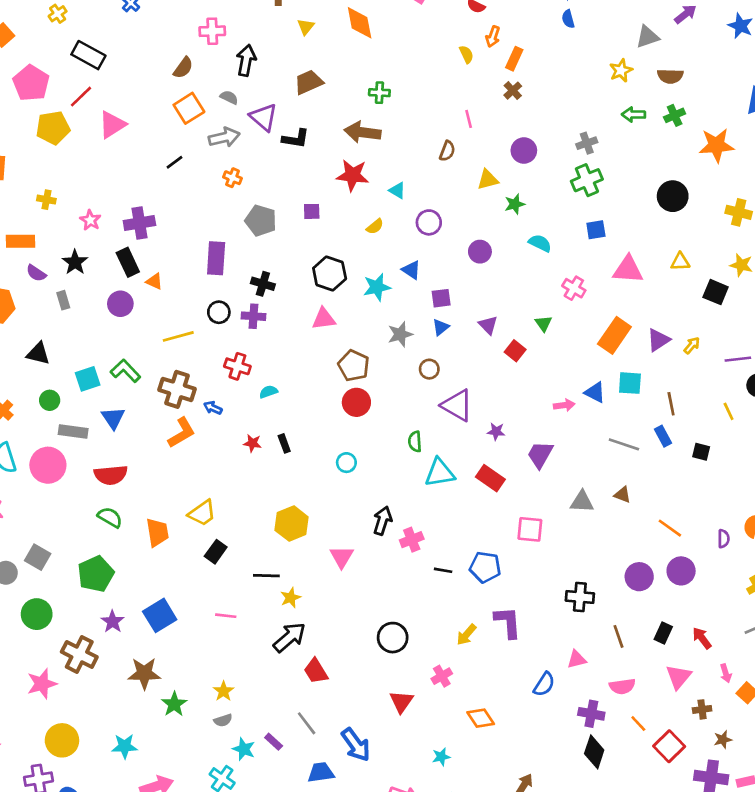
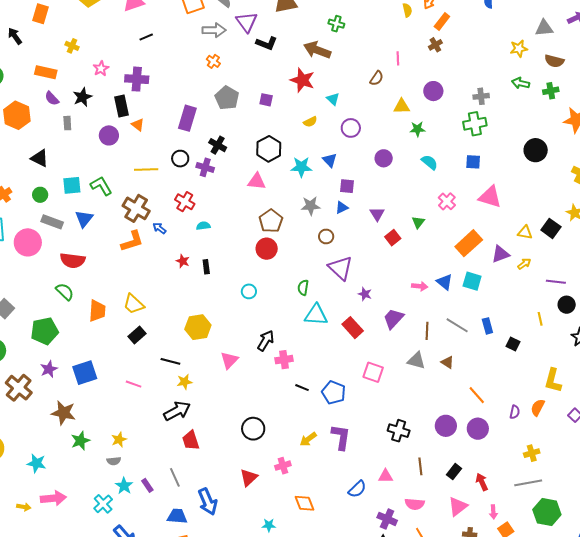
black line: (174, 162) -> (146, 37), moved
yellow triangle: (680, 262) -> (525, 233), moved
brown line: (671, 404) -> (427, 331), moved
yellow trapezoid: (202, 513) -> (134, 304), turned 65

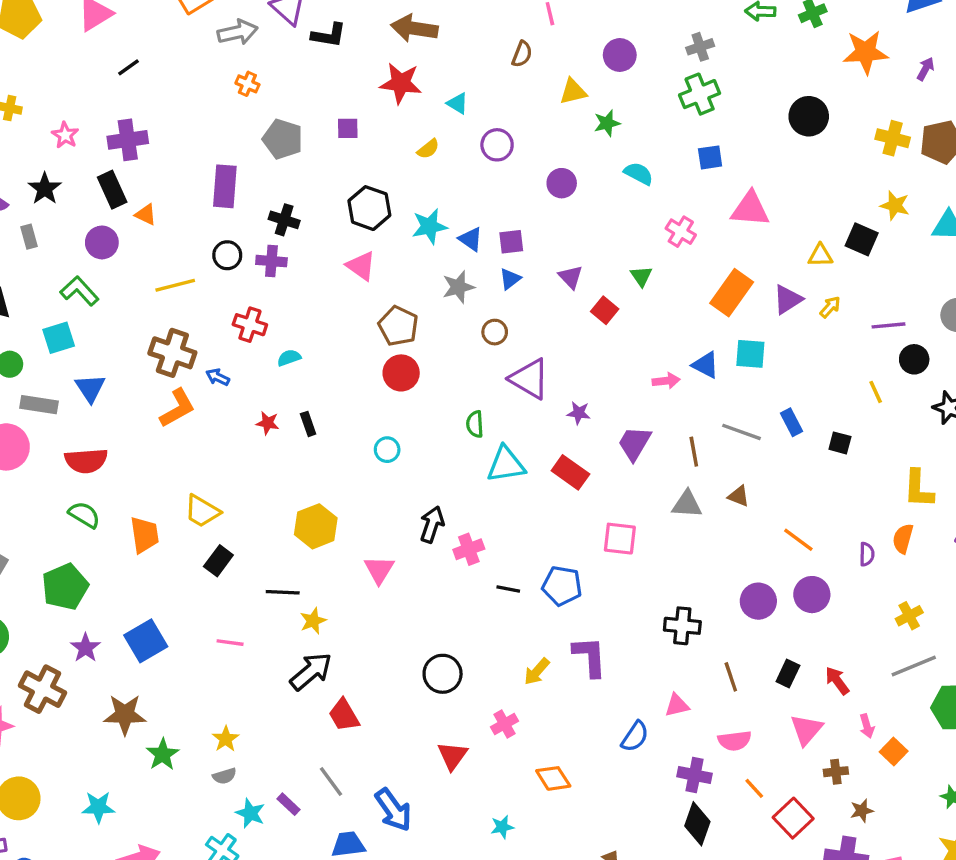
blue triangle: (330, 160) -> (471, 239), moved
pink triangle: (257, 181) -> (361, 266), turned 42
green L-shape: (101, 186) -> (79, 291), moved

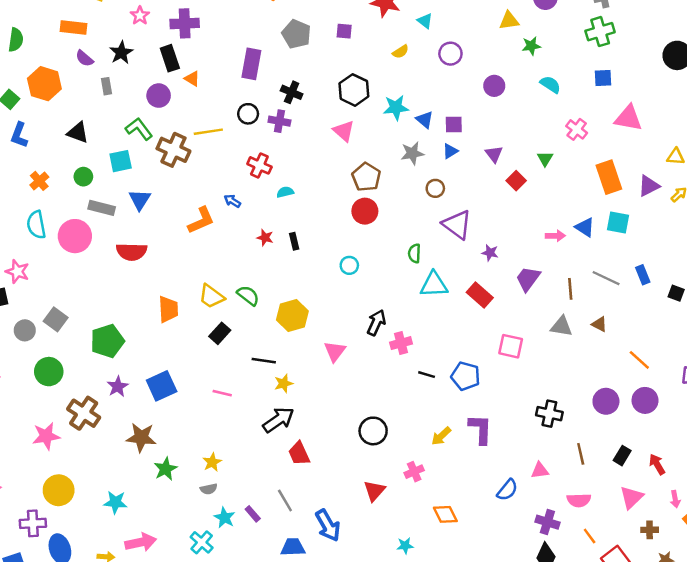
orange rectangle: (732, 293) -> (609, 177), turned -60
brown cross: (172, 353) -> (173, 150), moved
green semicircle: (84, 515) -> (248, 295), moved

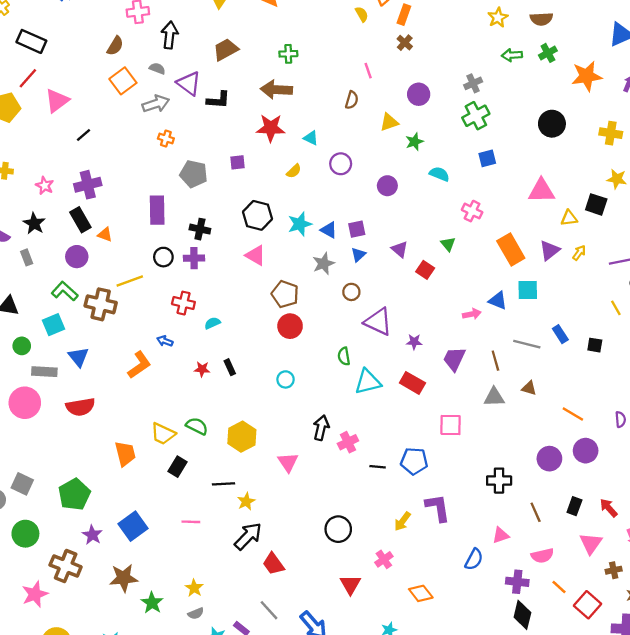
pink triangle: (628, 118) -> (541, 191), moved

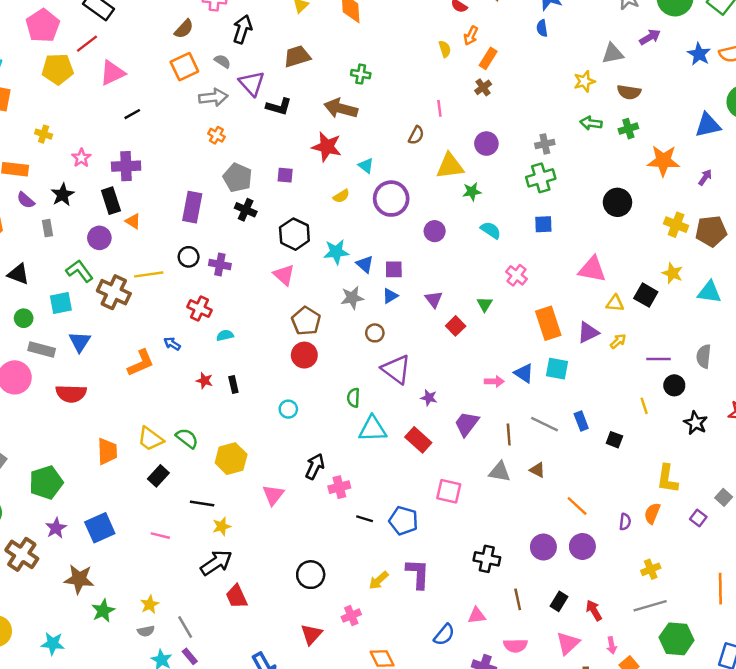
yellow triangle: (389, 122) -> (450, 166), size x1.4
purple circle: (341, 164) -> (391, 199), size x1.5
black cross: (200, 229) -> (246, 210), moved
gray line: (269, 610) -> (185, 627), moved

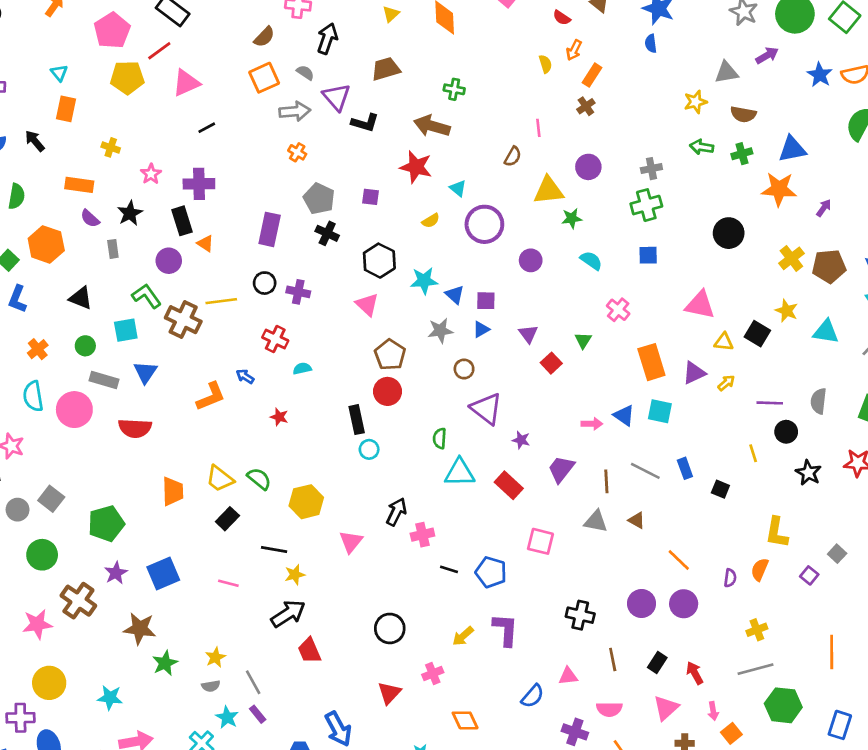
blue triangle: (708, 125) -> (792, 149), moved
yellow cross: (676, 225) -> (791, 258), turned 30
black rectangle: (233, 384) -> (357, 420), moved, size x1.5

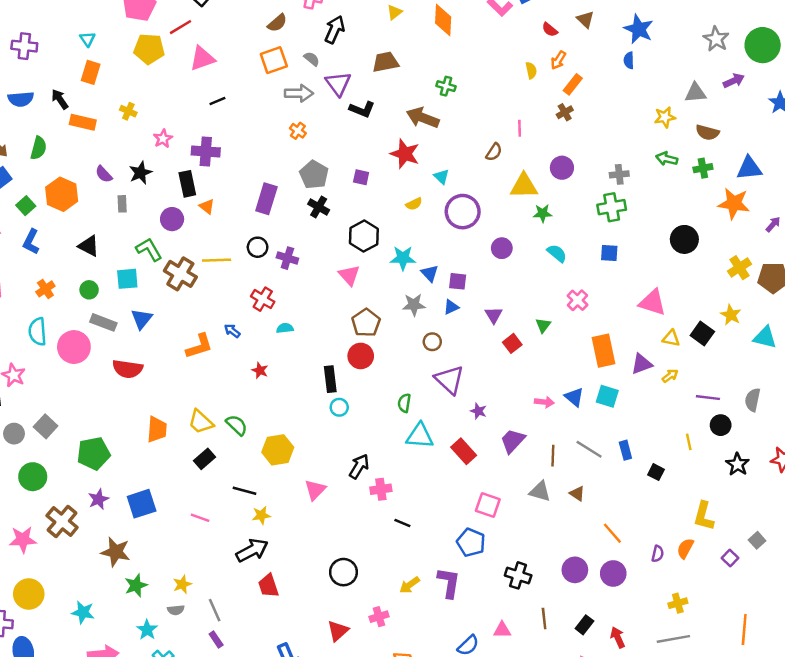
orange rectangle: (79, 185) -> (83, 122), moved
blue pentagon: (491, 572) -> (471, 542), moved
cyan star: (227, 717) -> (147, 630), moved

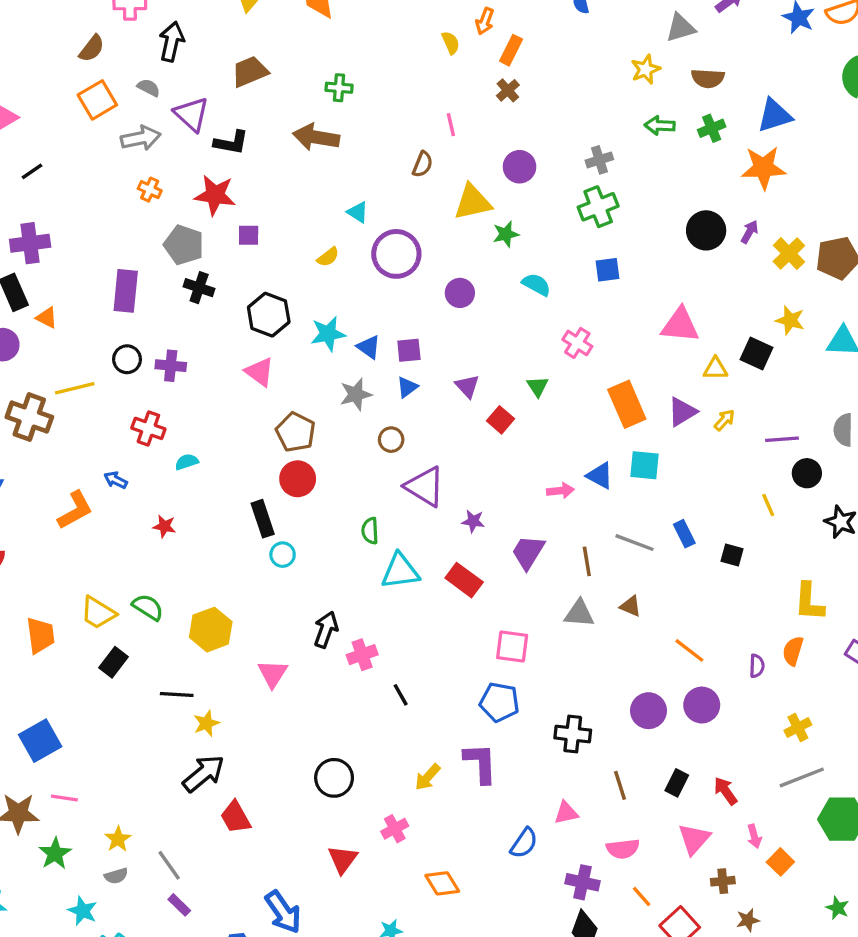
red star: (405, 154) -> (215, 195), moved
purple arrow: (773, 224) -> (750, 232), moved
pink line: (200, 518) -> (64, 798), moved
black line: (402, 523) -> (401, 695), turned 49

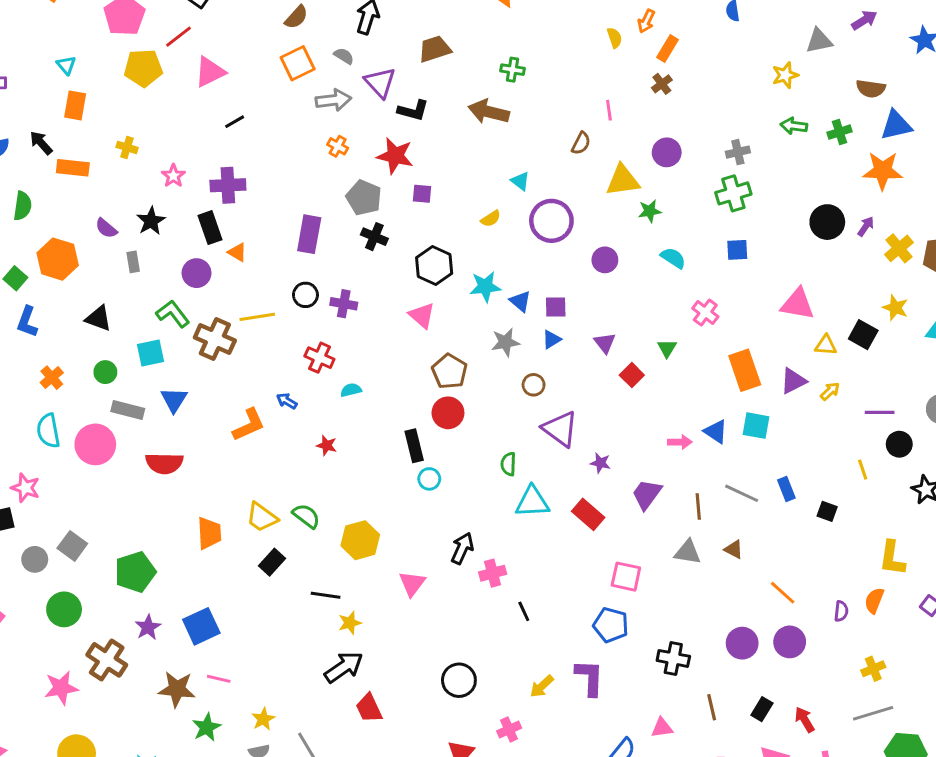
brown semicircle: (708, 78) -> (871, 89), moved

